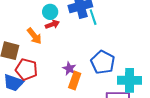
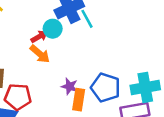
cyan circle: (50, 12) -> (53, 29), moved
orange arrow: (34, 36) -> (40, 54), moved
blue pentagon: (103, 62) -> (106, 88), moved

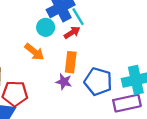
red arrow: (39, 37) -> (72, 33), moved
orange rectangle: (79, 100) -> (71, 62), moved

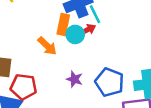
cyan circle: (46, 27) -> (75, 34), moved
orange rectangle: (71, 62) -> (63, 25), moved

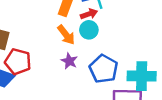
cyan circle: (75, 34) -> (89, 30), moved
orange arrow: (47, 46) -> (66, 35), moved

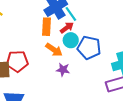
red pentagon: (18, 62) -> (17, 61), moved
blue pentagon: (104, 69) -> (89, 48), moved

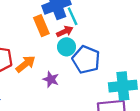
orange rectangle: (46, 27) -> (41, 26), turned -36
orange arrow: (54, 50) -> (26, 64), moved, turned -84

